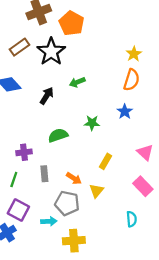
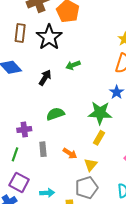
brown rectangle: (19, 47) -> (20, 33), turned -48
green star: (92, 123) -> (100, 113), moved, size x1.6
gray pentagon: (67, 203) -> (87, 188), moved, turned -30

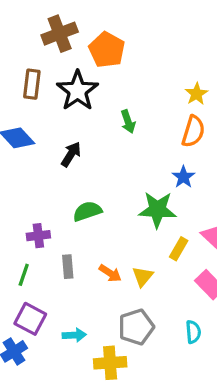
green arrow: (73, 65) -> (128, 122), moved, turned -88
yellow rectangle: (99, 138) -> (179, 249), moved
yellow triangle: (91, 165) -> (143, 276), moved

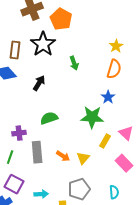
brown rectangle: (32, 84) -> (15, 50), moved
gray rectangle: (68, 267) -> (37, 152), size x1.5

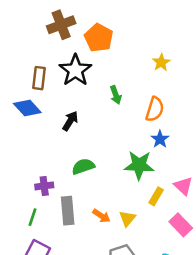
yellow star: (116, 46) -> (161, 62), moved
orange semicircle: (114, 69) -> (155, 109), moved

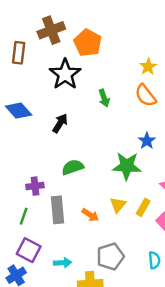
brown rectangle: (39, 78) -> (19, 53), moved
orange semicircle: (155, 109) -> (146, 96), moved, turned 125
yellow rectangle: (156, 196) -> (143, 207), moved
yellow triangle: (127, 218) -> (118, 205), moved

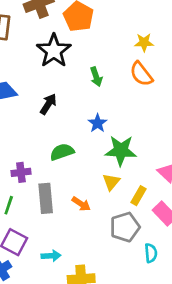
yellow star: (148, 67) -> (144, 42), turned 30
blue star: (147, 141) -> (98, 123), moved
yellow triangle: (118, 205) -> (111, 182), moved
gray pentagon: (110, 256) -> (125, 227), moved

